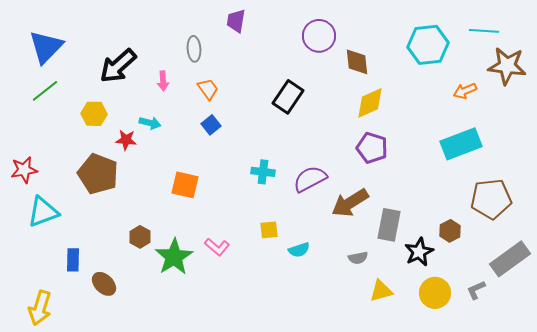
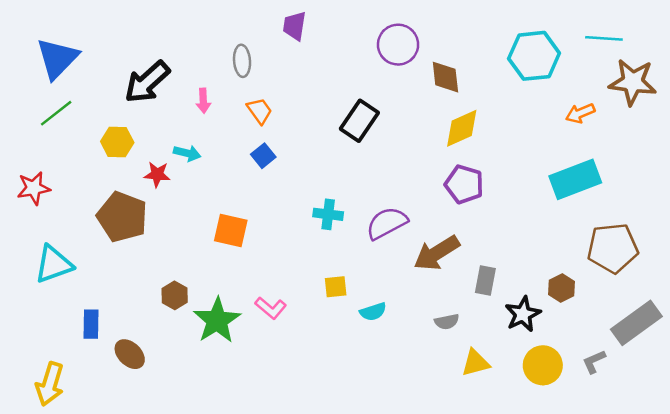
red star: (24, 170) -> (34, 188), moved
gray rectangle: (389, 225) -> (485, 280), size x0.7

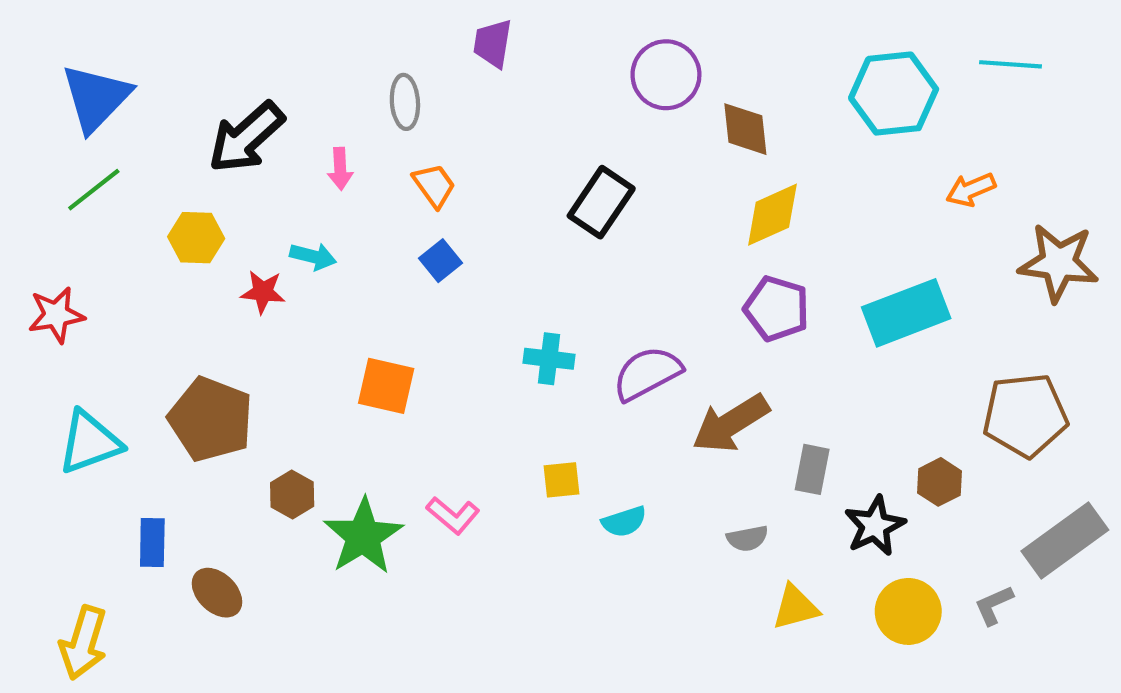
brown star: (633, 82) -> (1059, 263), moved
cyan rectangle: (575, 179) -> (906, 313), moved
brown pentagon: (122, 217) -> (211, 419), moved

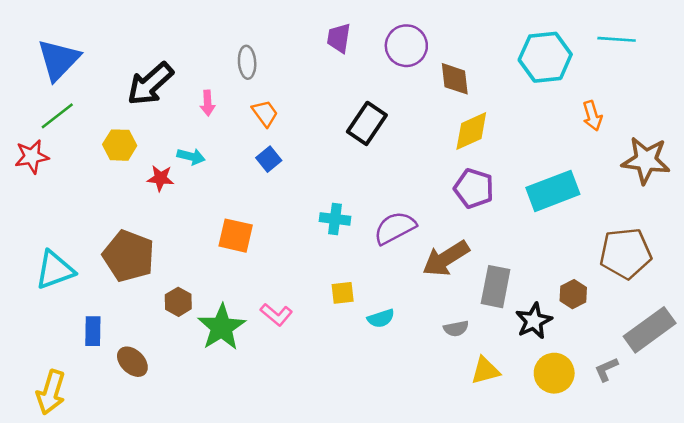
purple trapezoid: (493, 43) -> (339, 38), moved
orange arrow: (971, 190) -> (592, 116), turned -84
red star: (56, 315) -> (32, 157), moved
gray rectangle: (812, 469) -> (496, 287), size x1.4

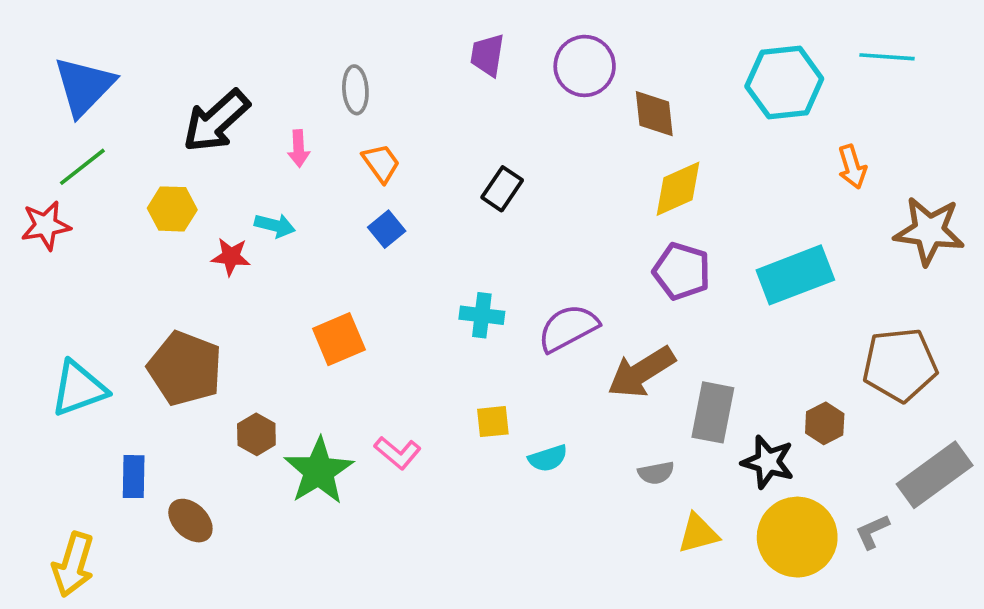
black rectangle: (367, 123) -> (502, 189), moved, size x0.7
orange square: (236, 236) -> (339, 339), turned -36
black star: (534, 321) -> (768, 462), turned -30
yellow circle: (554, 373) -> (797, 537), size x1.4

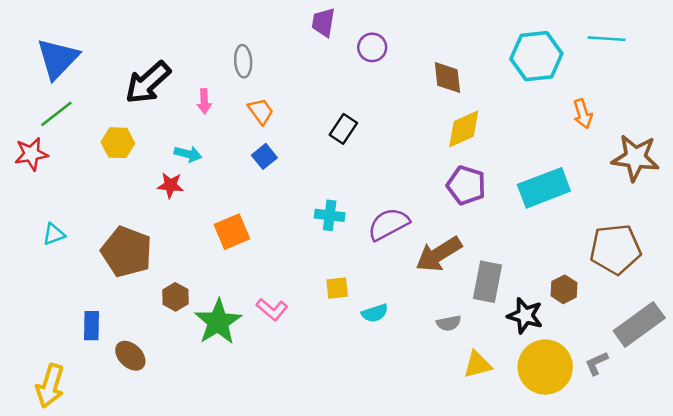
purple trapezoid: (487, 55) -> (323, 22), moved
purple circle: (585, 66) -> (372, 47), moved, size x0.7
red star: (231, 257) -> (170, 185), moved
cyan triangle: (79, 389) -> (54, 234), moved, size x0.6

